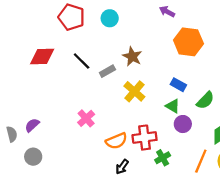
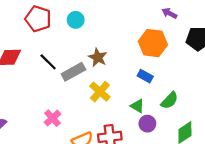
purple arrow: (167, 12) -> (169, 13), moved
gray rectangle: (107, 71) -> (73, 72), size x1.5
blue rectangle: (178, 85) -> (145, 76), moved

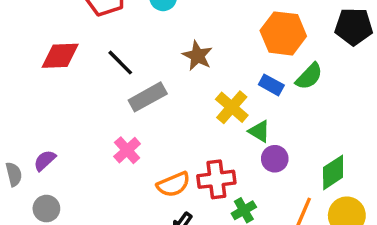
gray rectangle: (73, 72) -> (148, 97), moved
yellow cross: (100, 92) -> (232, 107), moved
green semicircle: (169, 100) -> (309, 76), moved

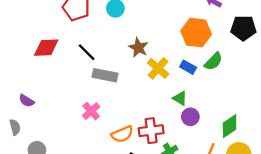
gray rectangle: (148, 97) -> (105, 75), turned 40
yellow cross: (232, 107) -> (158, 68), moved
purple semicircle: (45, 160) -> (27, 101), moved, turned -105

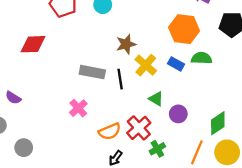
brown star: (138, 48) -> (126, 44), turned 30
black line: (87, 52) -> (120, 79), moved, turned 36
green semicircle: (213, 61) -> (202, 58), turned -132
green triangle: (180, 98) -> (156, 99), moved
red cross: (151, 131) -> (139, 128), turned -35

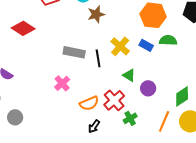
red diamond: (33, 44) -> (23, 28), turned 35
brown star: (126, 44) -> (96, 14), moved

